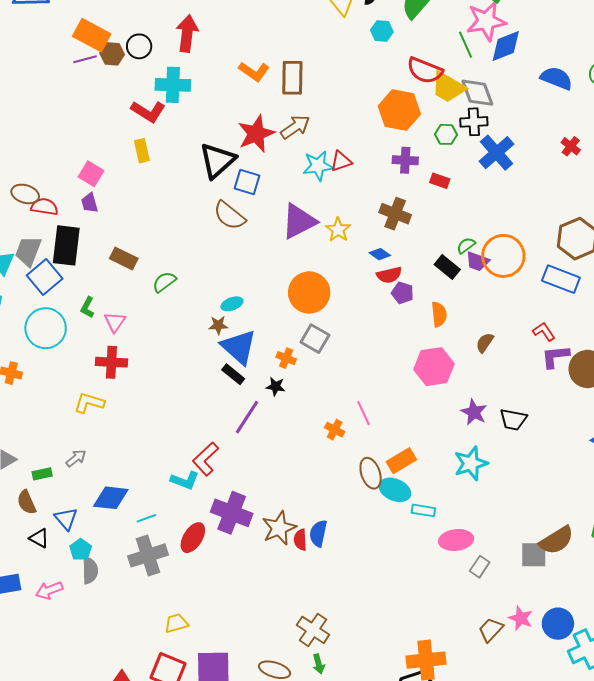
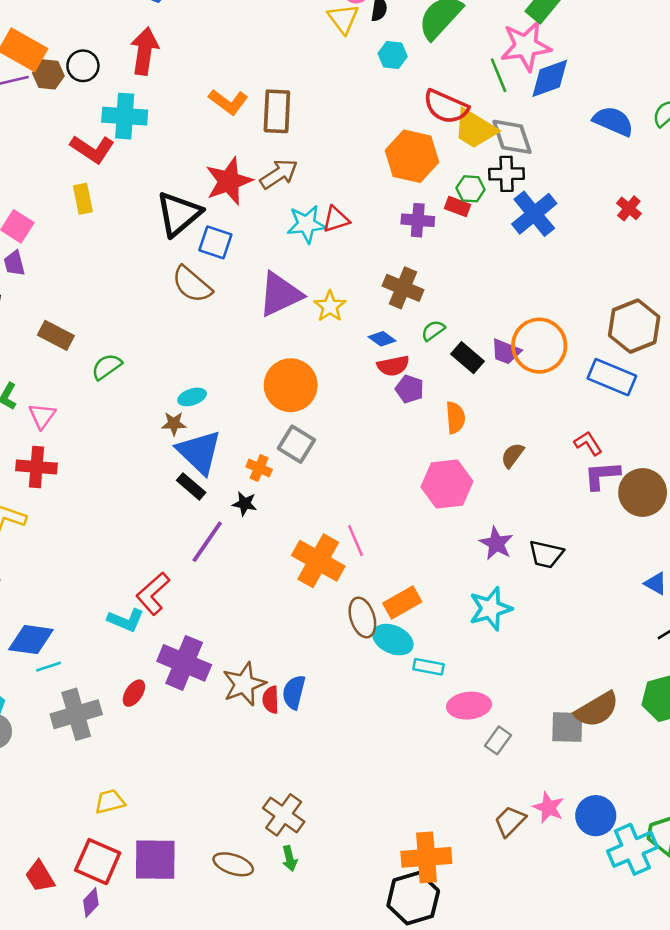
red rectangle: (440, 181) -> (458, 207), moved
green semicircle: (466, 246) -> (433, 330), moved
orange cross: (335, 430) -> (318, 561), size x2.0
cyan line: (146, 518) -> (49, 667), moved
red ellipse: (193, 538) -> (134, 693), size x0.7

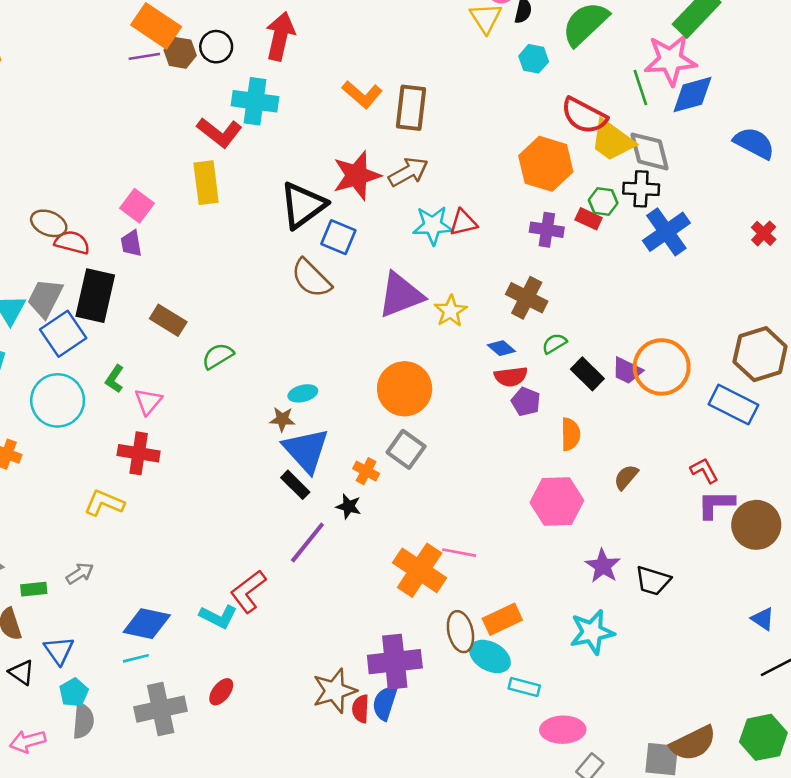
yellow rectangle: (83, 199) -> (206, 183), size x1.4
pink line: (356, 541) -> (459, 553), turned -60
blue diamond: (31, 640) -> (147, 624), moved
purple cross: (184, 663) -> (395, 662), moved, turned -33

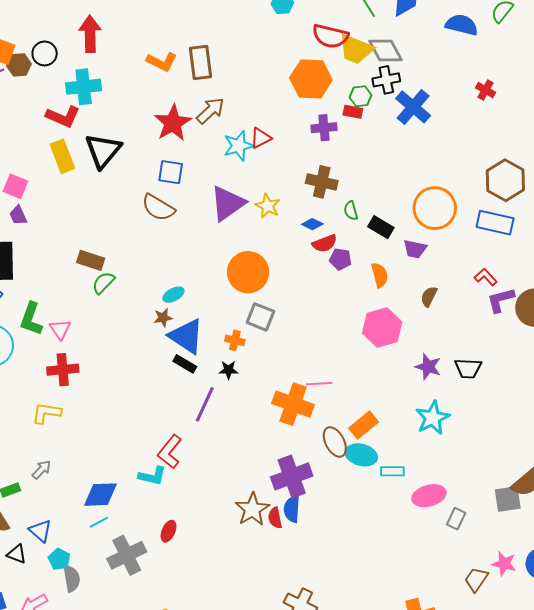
black triangle: (303, 205) -> (103, 151), moved
brown rectangle: (168, 320) -> (91, 260), moved
green semicircle: (554, 343) -> (351, 211), turned -60
purple trapezoid: (627, 371) -> (415, 249), moved
green L-shape: (115, 379) -> (31, 319), size x1.6

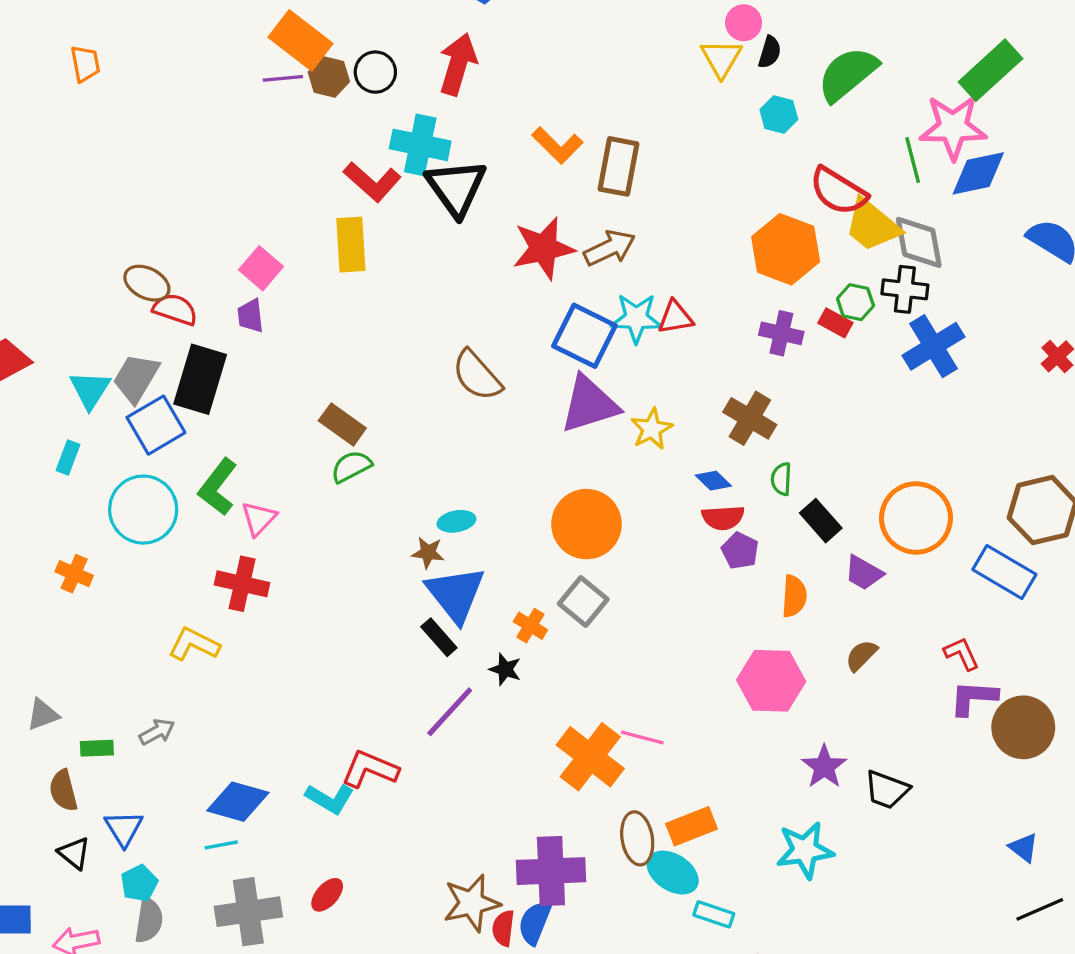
black triangle: (103, 151) -> (456, 188), moved, turned -33
blue square: (171, 172) -> (584, 336), moved, size x1.4
red L-shape: (170, 452) -> (370, 769), turned 56

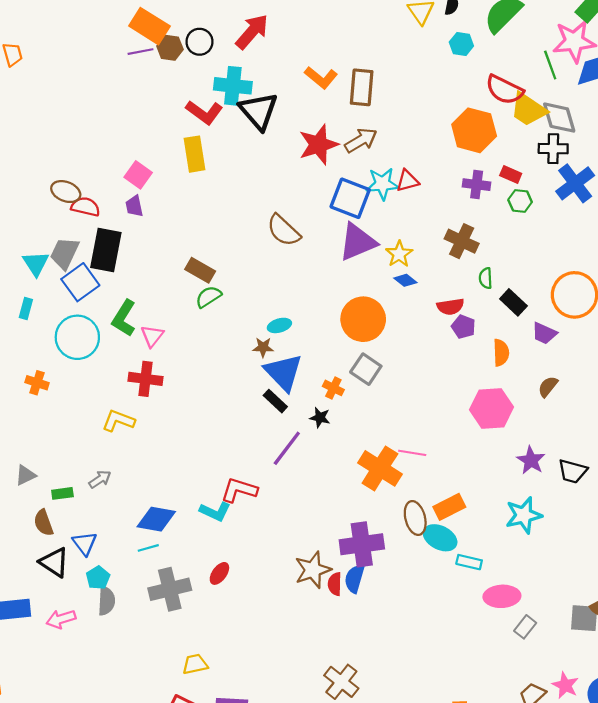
red arrow: (458, 64) -> (252, 32), turned 30
green hexagon: (855, 302) -> (520, 201), moved
blue diamond: (713, 481) -> (405, 280), moved
black triangle: (74, 853) -> (54, 562), size x1.4

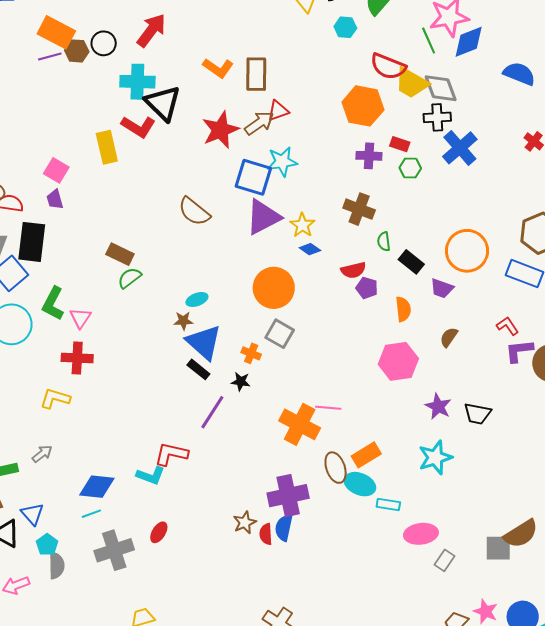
red L-shape: (204, 112) -> (138, 127), moved
red triangle: (407, 181) -> (278, 111), moved
brown star: (313, 570) -> (245, 523), size x0.7

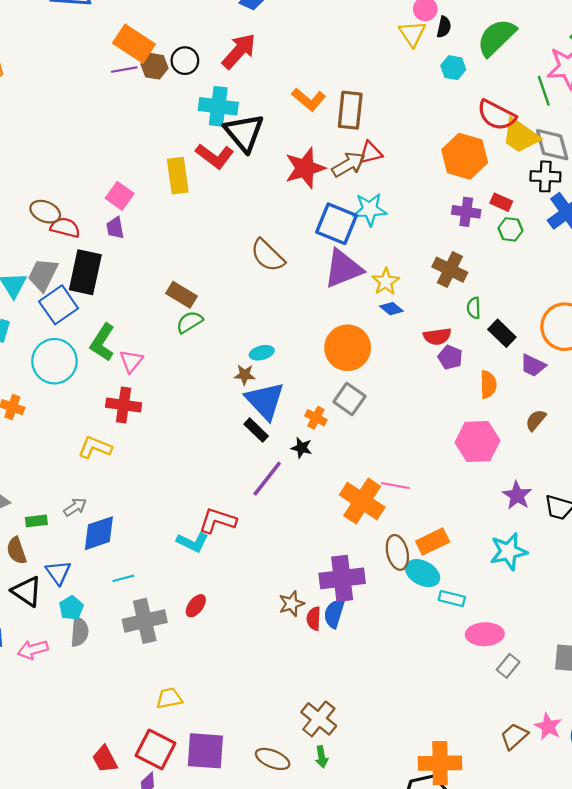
blue diamond: (97, 487) -> (99, 533), moved, turned -30

